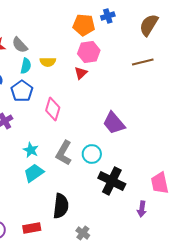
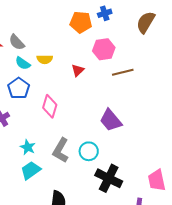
pink hexagon: (89, 52) -> (104, 49), moved
brown line: (143, 62) -> (123, 72), moved
cyan semicircle: (26, 66) -> (23, 63), turned 112

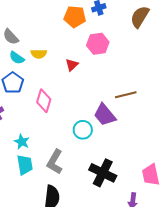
brown line: (123, 72) -> (126, 95), moved
gray L-shape: (61, 150) -> (55, 162), moved
cyan circle: (89, 151) -> (83, 130), moved
cyan trapezoid: (31, 170) -> (25, 165), turned 115

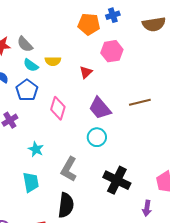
brown semicircle: (140, 17) -> (154, 24), turned -130
purple trapezoid: (105, 115) -> (100, 108), moved
cyan trapezoid: (25, 165) -> (31, 182), moved

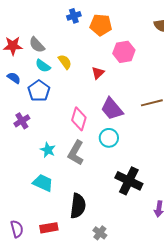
blue cross: (113, 15) -> (74, 16), moved
yellow semicircle: (53, 61) -> (65, 62), turned -126
pink diamond: (58, 108) -> (79, 119), moved
gray L-shape: (69, 169) -> (76, 153), moved
cyan trapezoid: (31, 182) -> (43, 183), turned -55

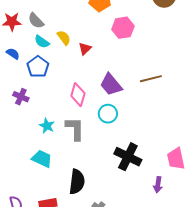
red triangle: (98, 73) -> (85, 49), moved
purple cross: (22, 121) -> (21, 97), turned -35
gray L-shape: (76, 153) -> (75, 129), turned 150

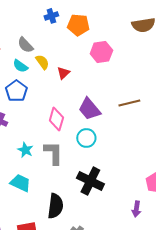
gray semicircle: (36, 21) -> (25, 45), moved
black cross: (128, 157) -> (90, 181), moved

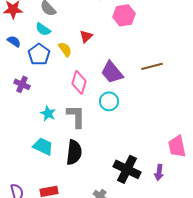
yellow semicircle: (42, 62) -> (65, 49), moved
black cross: (90, 181) -> (127, 169), moved
black semicircle: (55, 206) -> (74, 152), moved

